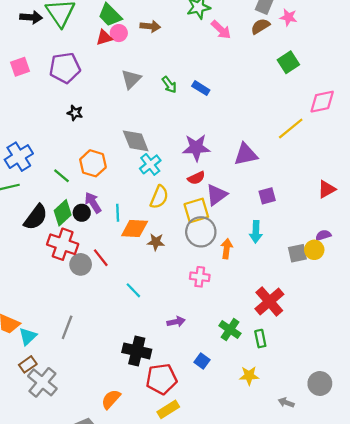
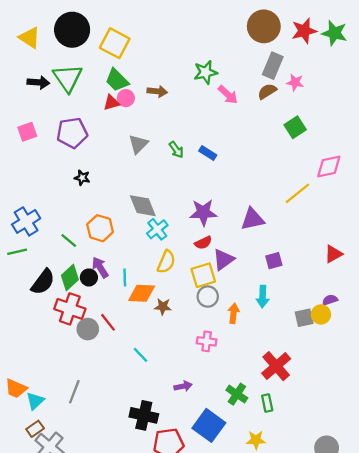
gray circle: (201, 232) -> (208, 297), size x0.7
blue square: (202, 361) -> (209, 425), size x2.0

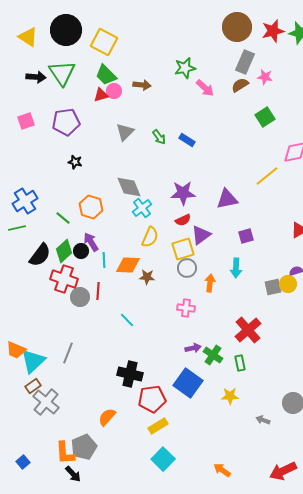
cyan line: (125, 277) -> (104, 260), moved
red line: (108, 322) -> (98, 291), turned 42
purple arrow: (183, 386) -> (193, 348), moved
cyan triangle: (35, 401) -> (33, 361), size x1.5

